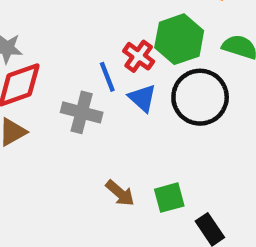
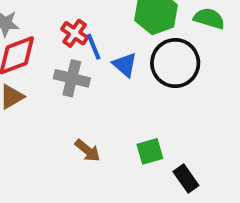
red cross: (139, 56) -> (75, 33), moved
brown arrow: (120, 193) -> (88, 150), moved

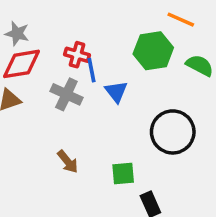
red cross: (75, 33) -> (77, 55), turned -30
black circle: (175, 63) -> (173, 132), moved

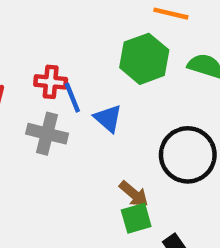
brown arrow: (68, 162) -> (134, 194), moved

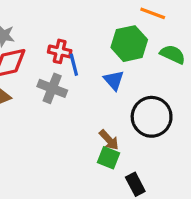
blue triangle: (108, 118) -> (114, 80), moved
green square: (136, 218) -> (109, 158), turned 30

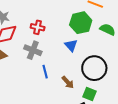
blue line: (74, 65) -> (45, 72), moved
green square: (109, 158) -> (89, 94), moved

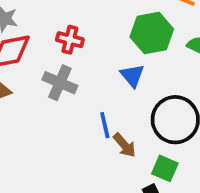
blue line: (45, 72) -> (105, 125), moved

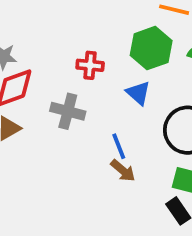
red cross: (70, 40) -> (90, 65), moved
brown arrow: (124, 145) -> (123, 171), moved

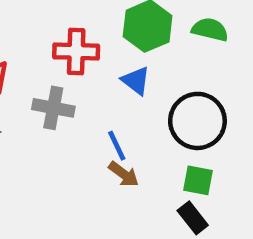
red cross: (90, 65) -> (76, 51), size x1.4

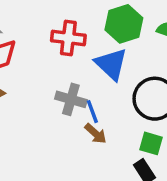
blue triangle: (136, 81) -> (111, 64), size x1.5
gray cross: (53, 108) -> (71, 99), moved

